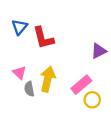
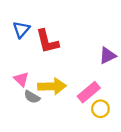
yellow arrow: (48, 79) -> (52, 86), turned 75
gray semicircle: (29, 89) -> (32, 97), turned -48

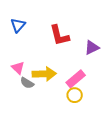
red L-shape: (47, 41) -> (59, 35), moved
yellow circle: (100, 109) -> (75, 95), moved

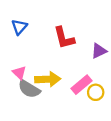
gray semicircle: (27, 83) -> (29, 89), size x1.5
yellow circle: (75, 95) -> (96, 92), moved

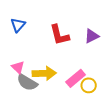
purple triangle: (99, 51) -> (92, 36), moved

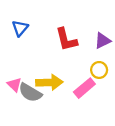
pink triangle: (18, 67) -> (14, 85), moved
yellow circle: (89, 85) -> (99, 70), moved

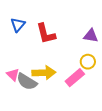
red L-shape: (66, 39) -> (46, 34), moved
purple triangle: (102, 41) -> (91, 36), turned 35

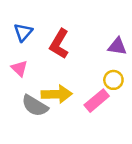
red L-shape: (46, 34) -> (59, 44), turned 45
pink triangle: (13, 75) -> (19, 68), moved

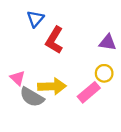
blue triangle: (23, 32) -> (35, 19), moved
pink triangle: (19, 68) -> (18, 78), moved

